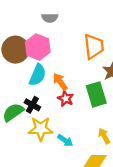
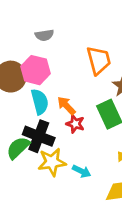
cyan semicircle: (38, 75) -> (40, 102), turned -30
black cross: (32, 105) -> (39, 136), size x1.6

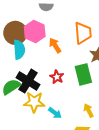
cyan semicircle: (40, 102) -> (19, 50), moved
orange arrow: (66, 106) -> (55, 45), moved

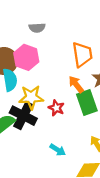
orange arrow: (55, 45) -> (76, 84), moved
yellow star: (34, 102) -> (31, 97), moved

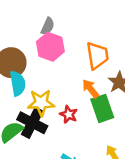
gray semicircle: (37, 28) -> (48, 26), turned -63
pink hexagon: (26, 57) -> (50, 47), moved

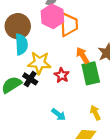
orange trapezoid: (97, 56) -> (69, 25), moved
black cross: (32, 123) -> (30, 79), size x0.6

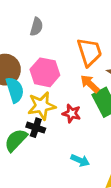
pink hexagon: (52, 16) -> (45, 72), moved
orange trapezoid: (69, 25) -> (89, 52), moved

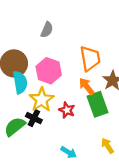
yellow star: (42, 106) -> (42, 100), turned -30

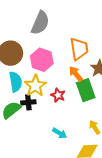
gray semicircle: (47, 30) -> (40, 23), size x1.6
cyan semicircle: (20, 82) -> (16, 82), moved
black cross: (34, 118) -> (28, 102), turned -32

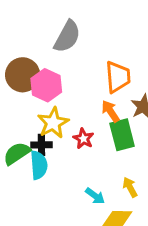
pink hexagon: (42, 60) -> (46, 85), moved
cyan semicircle: (16, 82) -> (39, 165), moved
cyan arrow: (60, 133) -> (95, 196), moved

